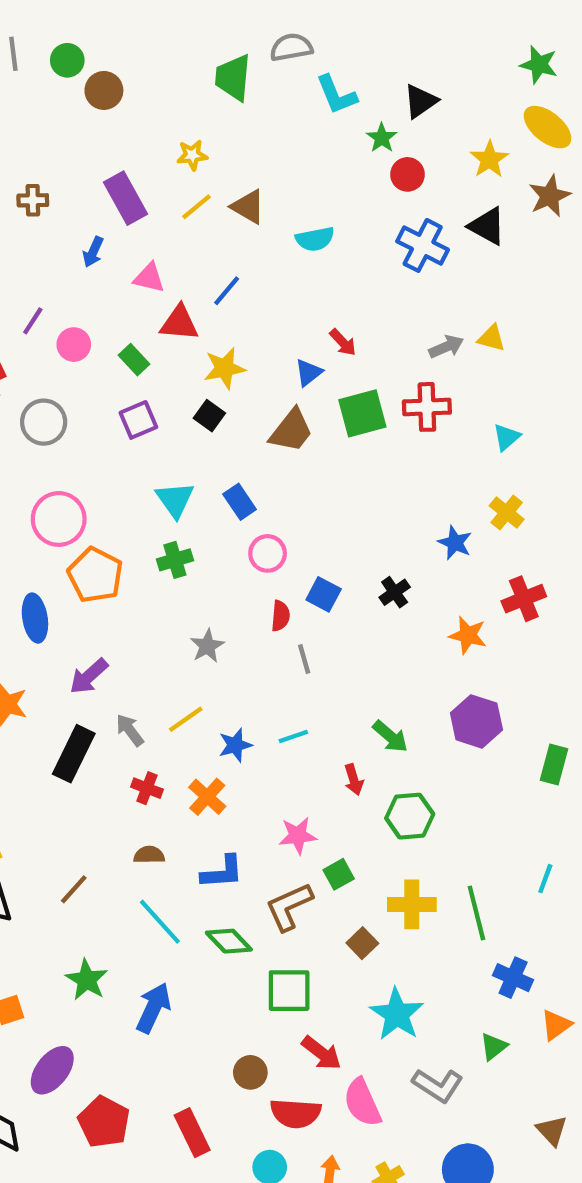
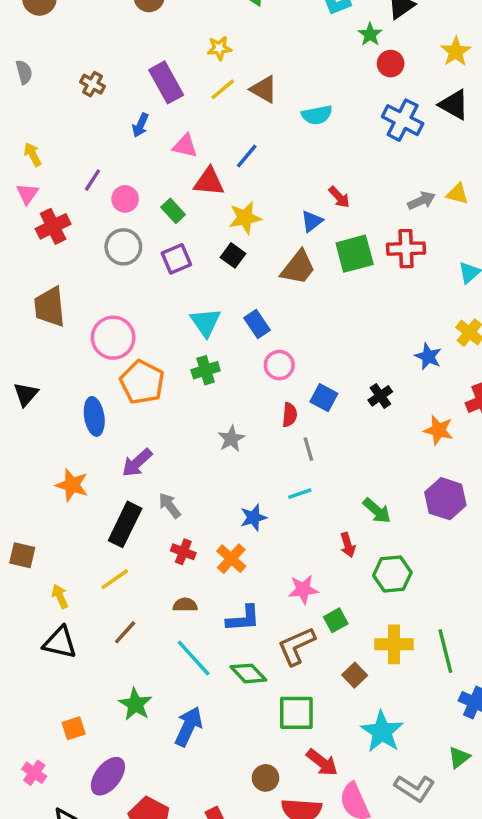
brown cross: (33, 200) -> (93, 84), turned 30
gray circle: (44, 422) -> (123, 247), moved
yellow line: (186, 719) -> (115, 579), moved
cyan line: (293, 736) -> (300, 494), moved

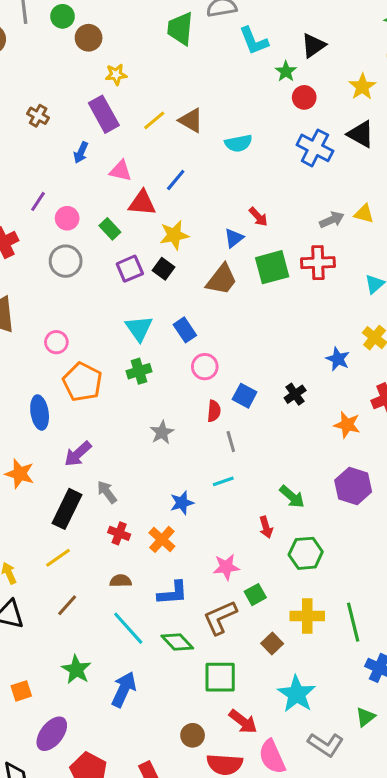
yellow star: (219, 48) -> (116, 74), moved
purple square: (176, 259) -> (130, 269), moved
pink circle: (113, 338) -> (56, 342), size x0.6

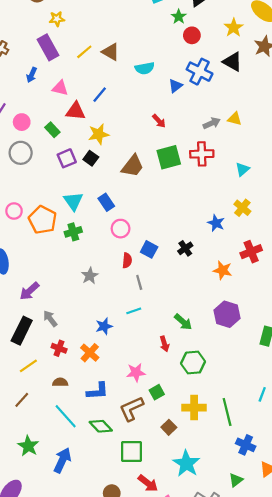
blue triangle: (234, 238) -> (175, 86), moved
orange pentagon: (82, 382) -> (43, 220), moved
yellow line: (58, 558) -> (28, 366), moved

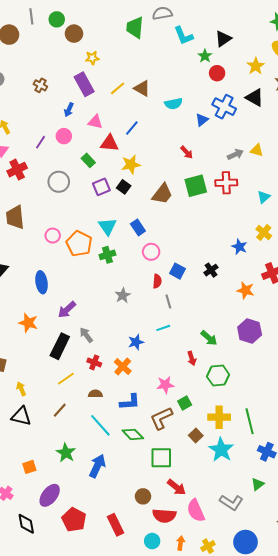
pink circle: (22, 122) -> (64, 136), moved
cyan star: (186, 464) -> (221, 450), moved

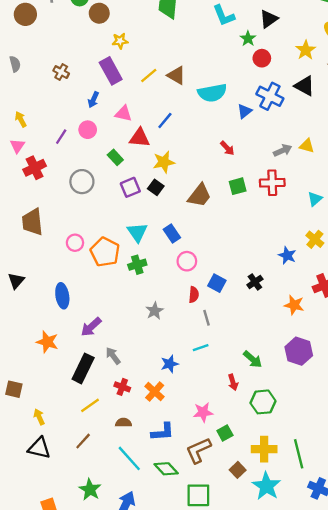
cyan semicircle: (173, 104) -> (212, 93), size x1.4
green square: (196, 186) -> (238, 186), size x0.7

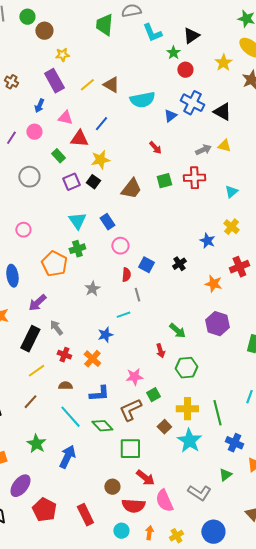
black triangle: (305, 86) -> (222, 112), moved
orange pentagon: (105, 252) -> (54, 264), moved
cyan line: (201, 348) -> (123, 315), moved

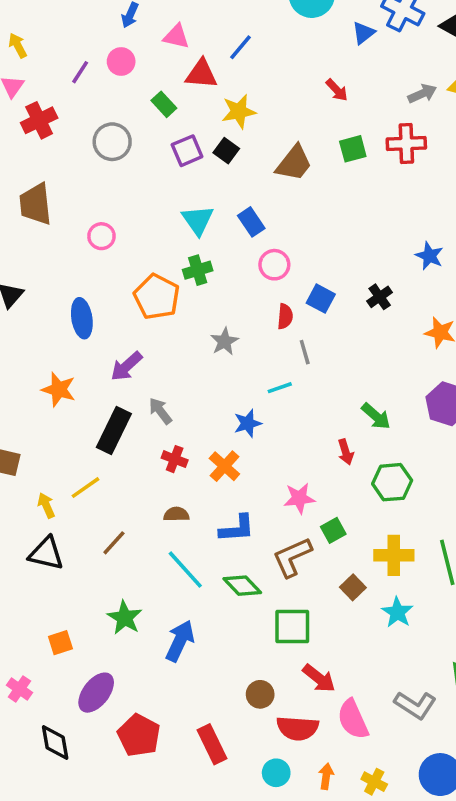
yellow line: (36, 371) -> (85, 488), moved
cyan star: (189, 441) -> (397, 612), size x0.7
yellow cross: (176, 536) -> (374, 782), turned -32

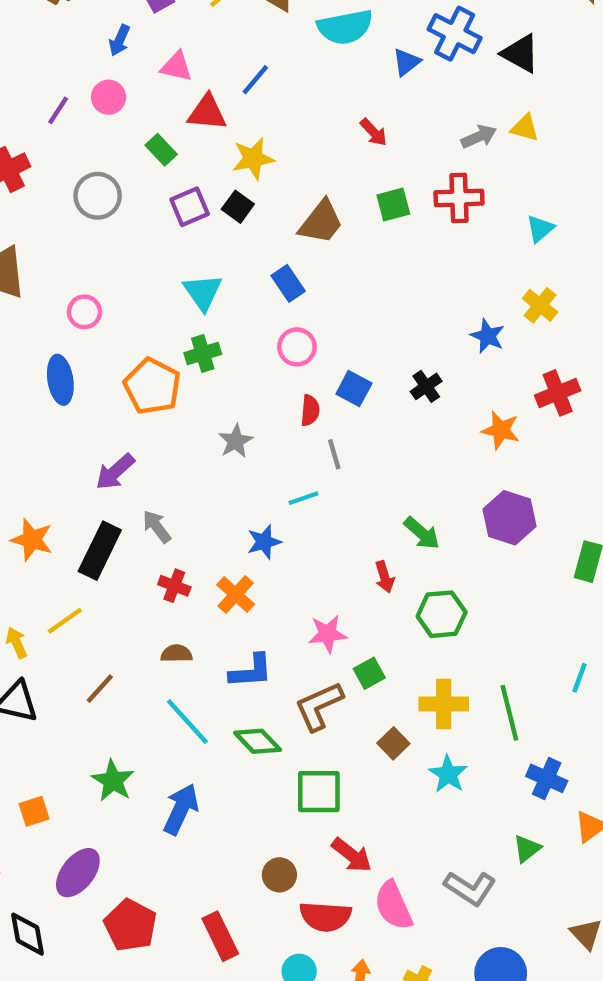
blue rectangle: (251, 222) -> (288, 283), moved
blue ellipse: (82, 318) -> (60, 380), moved
orange star: (59, 390) -> (32, 540), moved

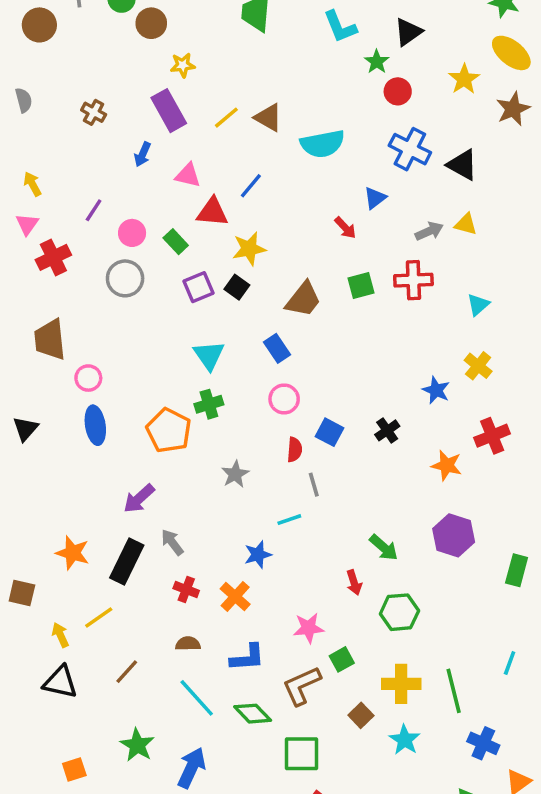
blue triangle: (406, 62) -> (375, 198), moved
pink circle: (109, 97) -> (132, 233), moved
pink circle: (84, 312) -> (88, 378), moved

